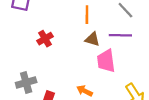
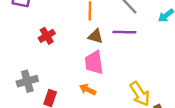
pink trapezoid: (106, 61) -> (94, 62), moved

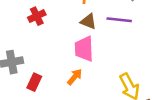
orange arrow: (88, 90) -> (75, 77), turned 98

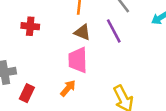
red cross: (37, 16) -> (30, 26), turned 30
purple line: (119, 20) -> (114, 31), turned 55

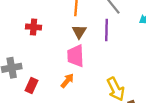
purple line: (114, 31) -> (106, 30), turned 30
brown triangle: (82, 32) -> (79, 32), turned 40

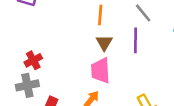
red cross: (34, 27) -> (33, 60), moved, turned -32

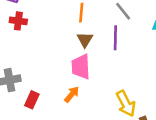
red cross: (33, 60) -> (18, 21), moved, turned 35

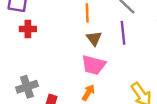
pink trapezoid: (81, 67) -> (94, 65), turned -65

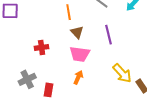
red cross: (28, 29) -> (42, 47), moved
purple line: (123, 33) -> (108, 35), moved

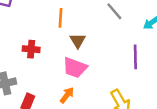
orange line: (69, 12) -> (60, 18), moved
purple line: (108, 35) -> (135, 57), moved

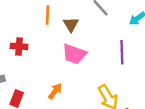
brown triangle: (78, 41) -> (71, 24), moved
pink trapezoid: (75, 68) -> (74, 54), moved

